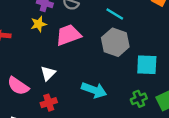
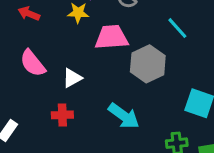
gray hexagon: (115, 42) -> (148, 64), moved
pink semicircle: (18, 86) -> (33, 63), moved

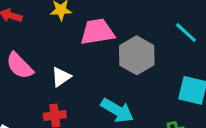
cyan line: (177, 28) -> (186, 33), moved

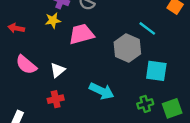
gray hexagon: (137, 55) -> (127, 48), moved

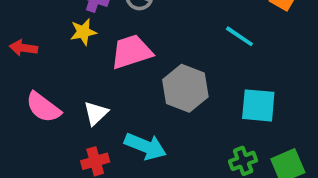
gray hexagon: (127, 48) -> (185, 88), moved
cyan arrow: (102, 91) -> (145, 146), moved

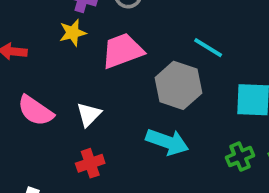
cyan line: (239, 36) -> (208, 48), moved
cyan arrow: (145, 146) -> (167, 142), moved

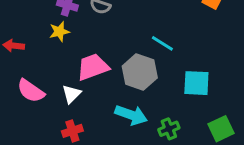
pink trapezoid: (122, 51) -> (93, 67), moved
green cross: (240, 156) -> (169, 129), moved

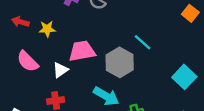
yellow star: (59, 32) -> (47, 29), moved
cyan square: (196, 83) -> (184, 77), moved, turned 30

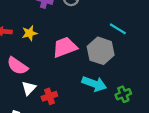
white triangle: (60, 70) -> (29, 88), moved

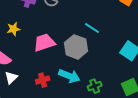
red cross: (49, 96) -> (43, 80), moved

